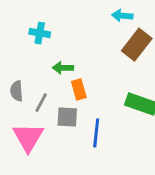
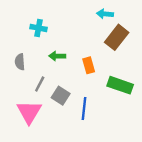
orange rectangle: (79, 89) -> (89, 65), moved
gray semicircle: (17, 91) -> (20, 62), moved
gray square: (67, 117) -> (61, 96), turned 30

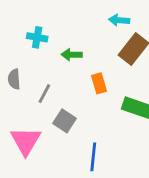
green arrow: (57, 56) -> (72, 55), moved
gray line: (40, 84) -> (44, 94), moved
blue line: (84, 108) -> (93, 157), moved

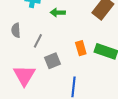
orange rectangle: (99, 83) -> (81, 48), moved
gray square: (64, 121) -> (53, 61), turned 35

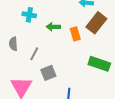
orange rectangle: (81, 48) -> (75, 34), moved

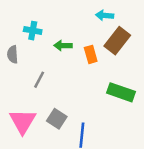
gray semicircle: (13, 44) -> (13, 54), moved
gray square: (48, 73) -> (57, 119), moved, turned -35

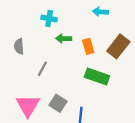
cyan cross: (33, 31) -> (49, 18), moved
brown rectangle: (117, 41) -> (118, 46), moved
green rectangle: (121, 92) -> (97, 76), moved

